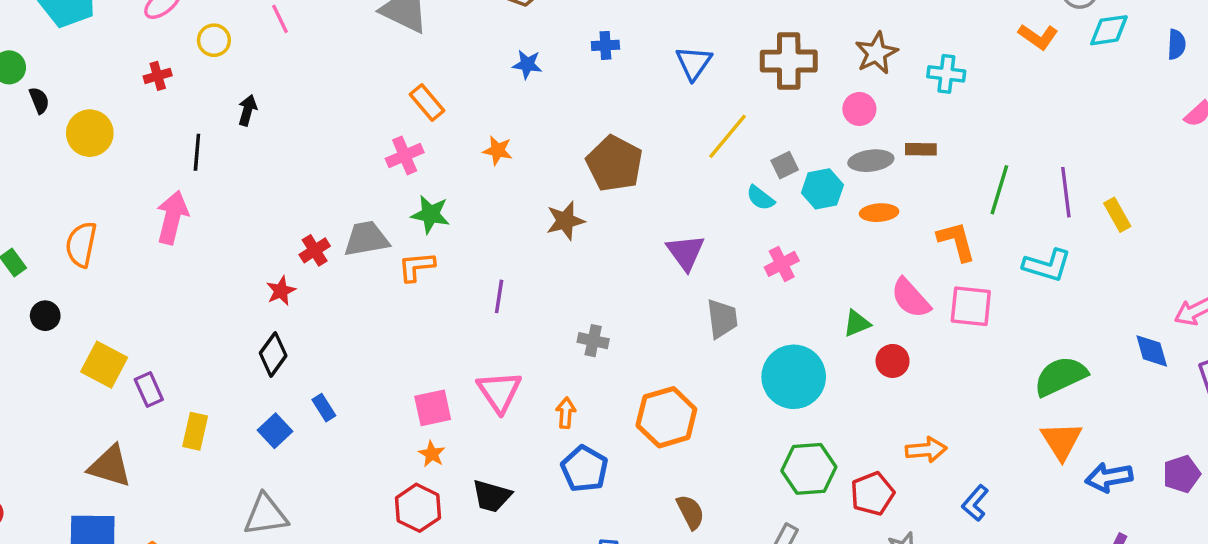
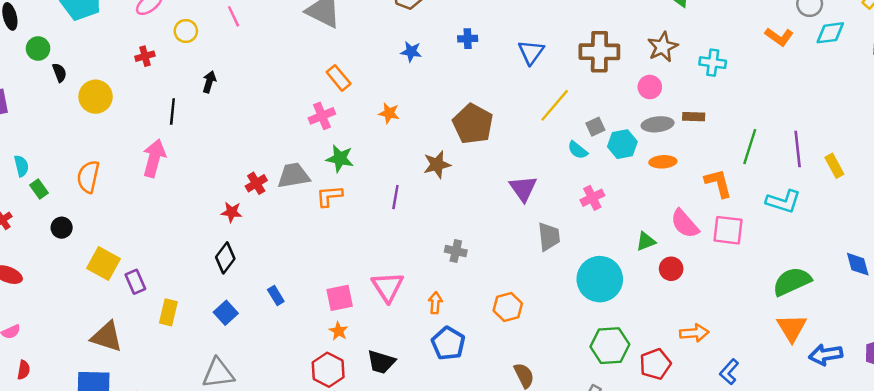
red star: (281, 291) -> (232, 212), turned 30
purple line: (499, 296) -> (395, 197), moved
blue rectangle: (324, 408) -> (276, 295), moved
orange hexagon: (666, 417) -> (508, 307), size x0.7

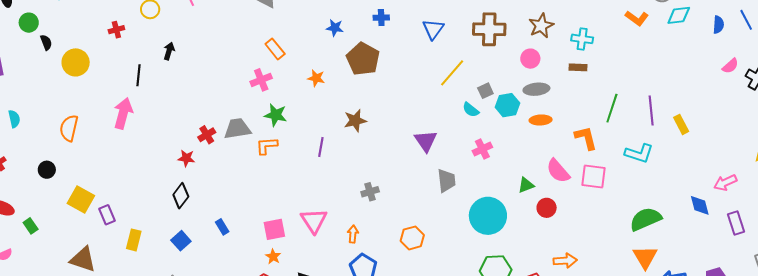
brown rectangle: (694, 117) -> (578, 67), moved
brown pentagon: (473, 124) -> (363, 59), moved
green rectangle: (39, 189) -> (31, 226), moved
gray cross: (456, 251) -> (370, 192), turned -30

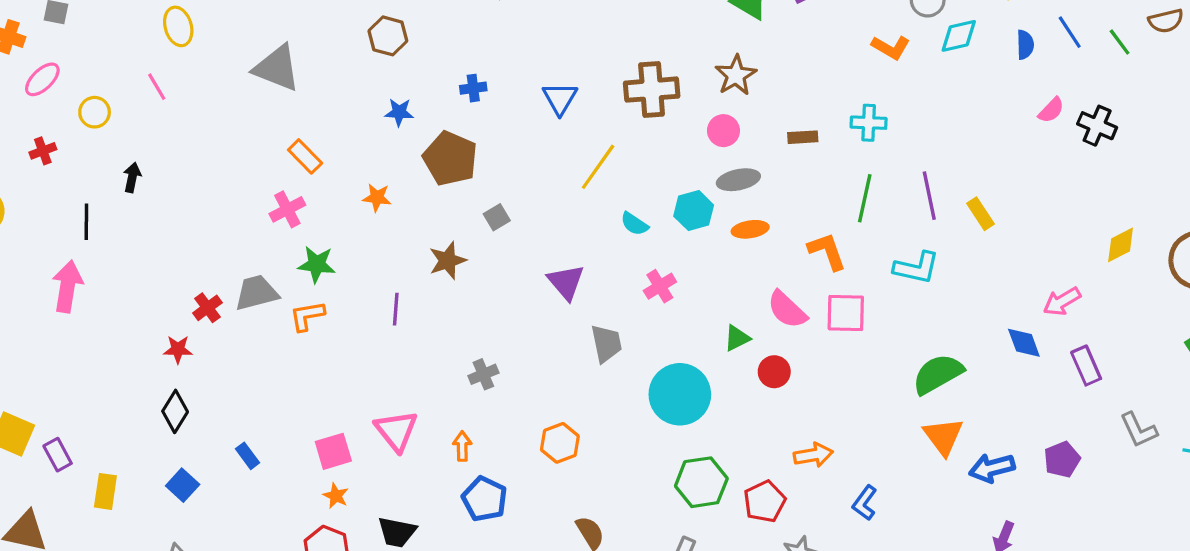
cyan cross: (582, 39) -> (869, 123), moved
gray square: (485, 91) -> (497, 217), moved

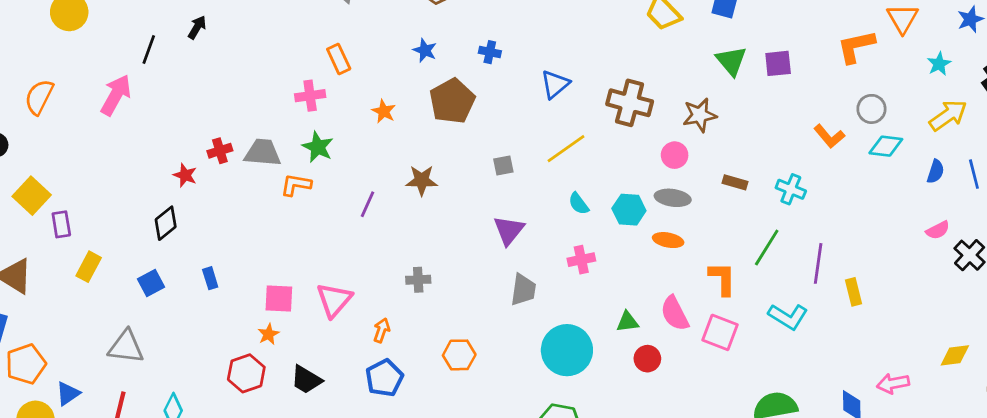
gray square: (497, 217) -> (503, 165), moved

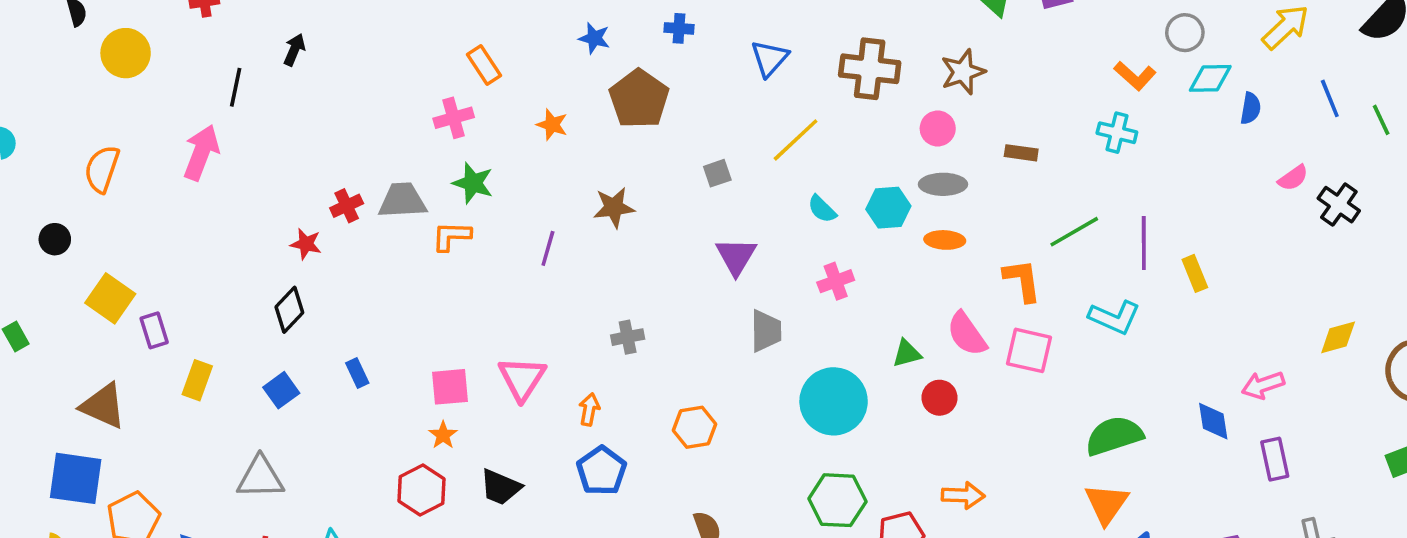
blue semicircle: (936, 171) -> (1251, 108), moved
cyan cross: (791, 189) -> (1117, 133), moved
green line: (767, 248) -> (1074, 232), turned 36

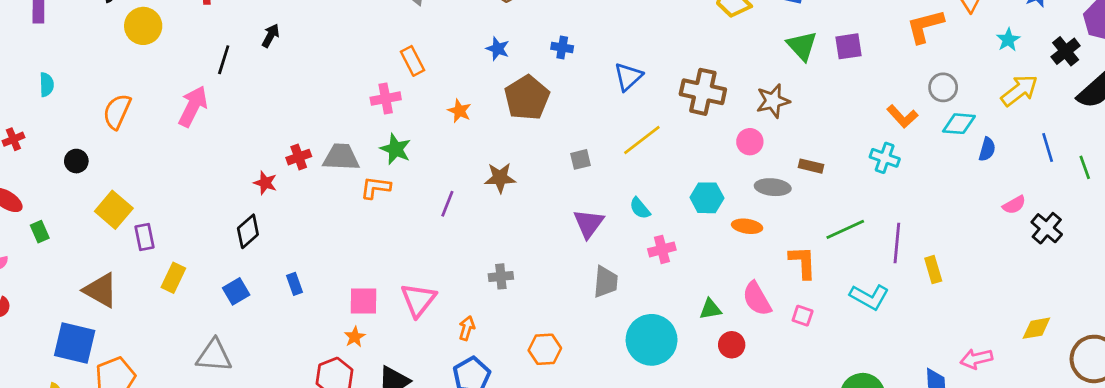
gray ellipse: (943, 184) -> (773, 187), moved
cyan semicircle: (822, 209) -> (640, 208), moved
pink square: (1029, 350) -> (803, 316), size x0.6

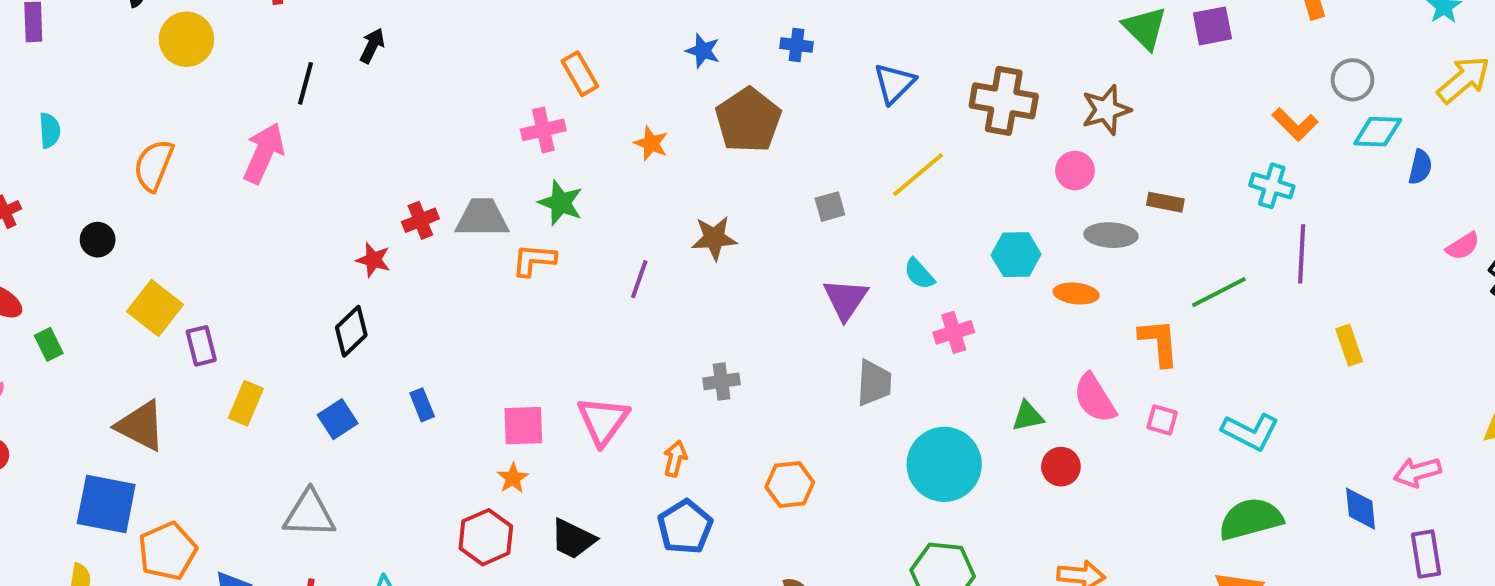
purple line: (897, 243) -> (1302, 254), moved
cyan L-shape: (869, 297) -> (1250, 432), moved

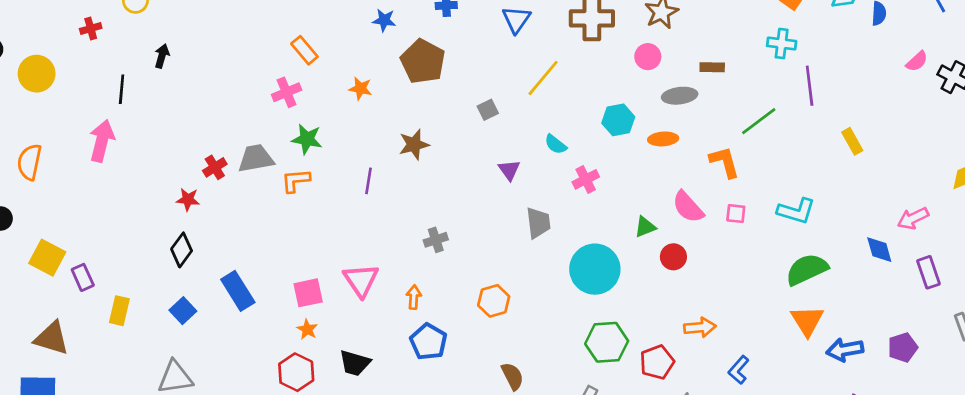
purple triangle: (846, 299) -> (509, 170), size x0.7
blue rectangle: (422, 405) -> (238, 291), size x1.8

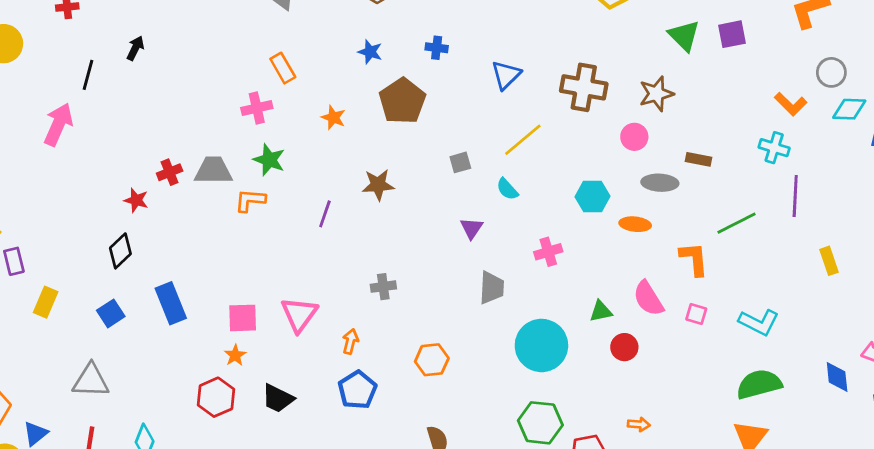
cyan semicircle: (556, 144) -> (507, 189), moved
orange arrow: (700, 327) -> (639, 424), size x0.7

